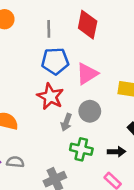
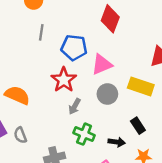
gray line: (49, 29) -> (41, 32), moved
gray circle: (90, 111) -> (107, 94), moved
gray semicircle: (15, 162) -> (20, 135), turned -126

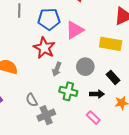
gray circle: (107, 94) -> (85, 67), moved
gray semicircle: (20, 135) -> (32, 100), moved

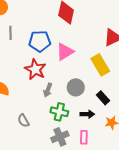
yellow rectangle: (111, 44) -> (100, 65), turned 50
gray cross: (46, 115) -> (60, 137), moved
pink rectangle: (93, 118) -> (84, 137), turned 48

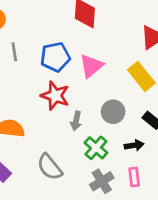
green cross: (59, 112) -> (96, 148), turned 36
gray semicircle: (23, 121) -> (50, 167), size x1.5

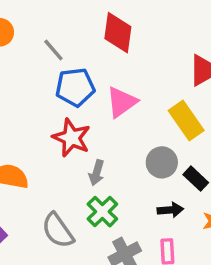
gray line: (14, 52) -> (53, 50), moved, turned -36
gray circle: (113, 112) -> (162, 162), moved
green cross: (96, 148) -> (102, 212), moved

